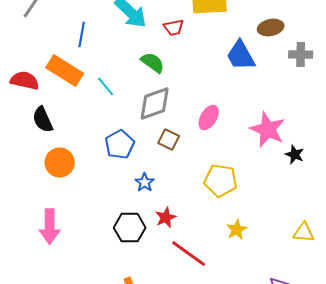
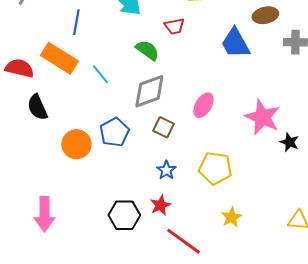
red trapezoid: (174, 28) -> (174, 26), moved
orange circle: (60, 163) -> (76, 144), moved
blue star: (145, 183) -> (166, 170), moved

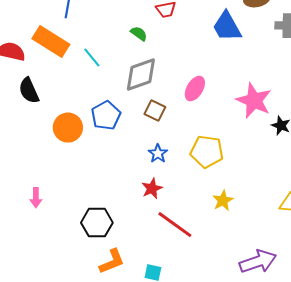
green semicircle: (147, 50) -> (139, 34), size x0.7
pink arrow: (44, 214) -> (36, 198), size x0.6
black hexagon: (124, 215) -> (97, 223), moved

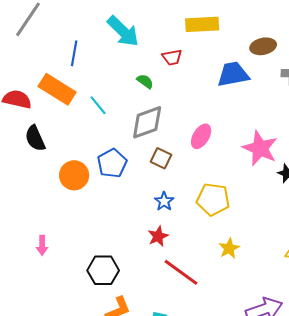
blue trapezoid: (227, 27) -> (233, 74), turned 108

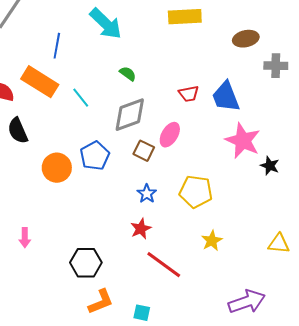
red trapezoid: (172, 57) -> (189, 94), moved
blue trapezoid: (233, 74) -> (226, 97), moved, turned -100
pink ellipse: (201, 136) -> (170, 135), moved

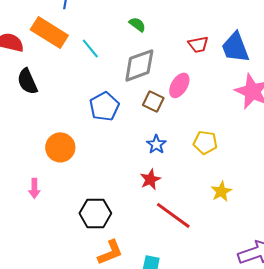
orange circle: (57, 168) -> (60, 147), moved
yellow pentagon: (196, 192) -> (205, 142), size x0.7

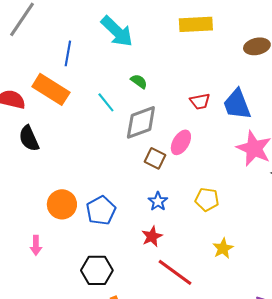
cyan line: (90, 48) -> (106, 102), moved
blue pentagon: (104, 106) -> (101, 210), moved

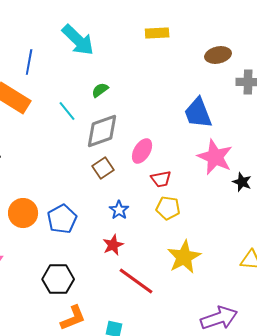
yellow rectangle: (196, 24) -> (157, 33), size x0.7
green semicircle: (139, 81) -> (100, 90), turned -72
red trapezoid: (200, 101) -> (161, 179), moved
brown square: (155, 158) -> (103, 168), moved, turned 30
yellow star: (223, 248) -> (184, 257), size x1.6

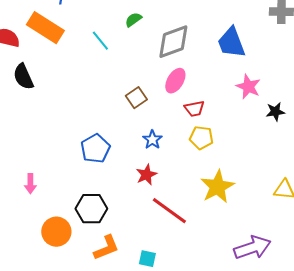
gray diamond: (102, 131) -> (173, 42), moved
pink star: (215, 157) -> (248, 87), size x0.7
black star: (242, 182) -> (275, 112), turned -30
orange circle: (23, 213) -> (56, 232), moved

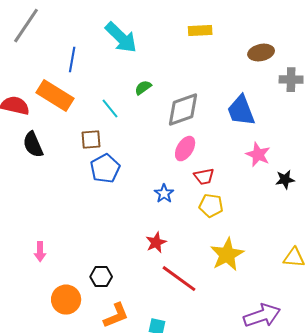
brown square: (136, 98) -> (91, 140), moved, turned 30
blue star: (152, 140) -> (164, 194), moved
blue pentagon: (95, 149) -> (105, 169), moved
black hexagon: (91, 209) -> (101, 277), size x0.7

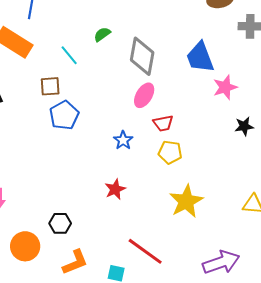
gray diamond: (183, 110) -> (142, 56), turned -60
pink star: (258, 155) -> (225, 87), moved, turned 30
red line: (179, 279) -> (145, 251), moved

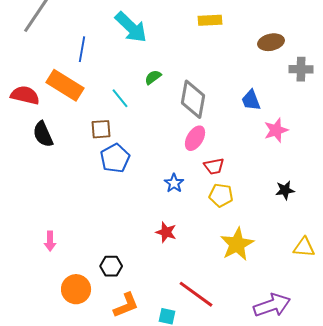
blue trapezoid: (200, 57) -> (251, 100), size x0.7
black star: (244, 126) -> (285, 190), moved
red star: (115, 189) -> (166, 232), turned -30

